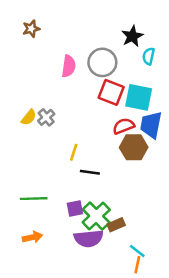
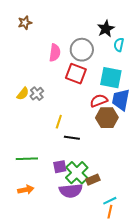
red square: (111, 92) -> (76, 74), moved
cyan line: (137, 251) -> (110, 201), turned -64

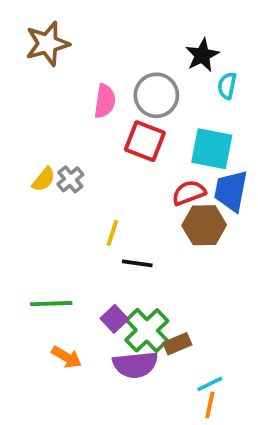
brown star: (25, 23) -> (47, 44), size x1.6
purple square: (60, 167) -> (114, 319), turned -32
orange arrow: (26, 190) -> (67, 357), moved, turned 42

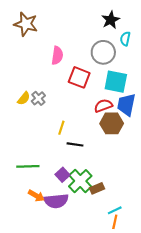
brown star: (47, 44) -> (26, 24), turned 30
black star: (202, 55) -> (111, 20), moved
cyan semicircle: (227, 86) -> (125, 39), moved
gray circle: (156, 95) -> (103, 52), moved
purple semicircle: (135, 365) -> (56, 201), moved

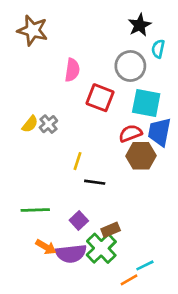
green cross: (80, 181) -> (101, 248), moved
brown rectangle: (97, 188) -> (111, 230), moved
orange line: (115, 222) -> (129, 280), moved, turned 48

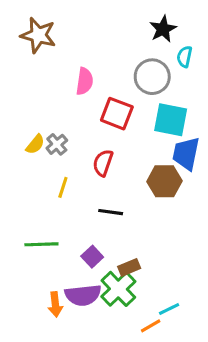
red semicircle: (130, 133) -> (103, 163), moved, turned -50
yellow line: (78, 161) -> (63, 187), moved
orange arrow: (46, 247) -> (55, 304), moved, turned 54

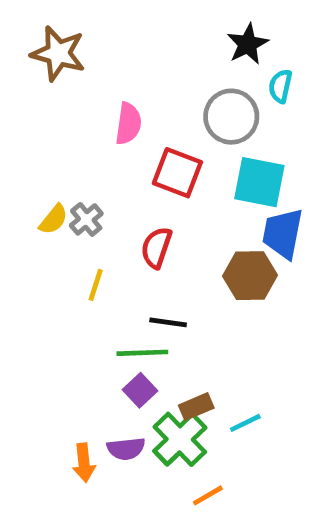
green line: (41, 244) -> (142, 353), moved
purple semicircle: (83, 295) -> (126, 449), size x0.7
cyan line: (169, 309) -> (245, 423), moved
orange line: (151, 326) -> (208, 495), moved

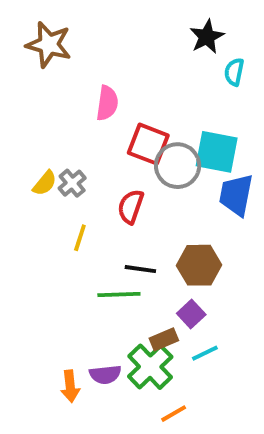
gray circle: (231, 117) -> (178, 166), moved
brown hexagon: (250, 276) -> (199, 265), moved
purple square: (140, 390) -> (191, 314), moved

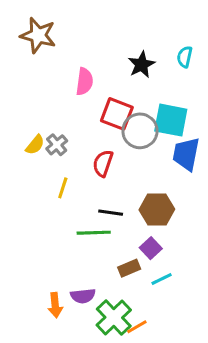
black star: (207, 37) -> (142, 65), moved
green cross: (150, 367) -> (114, 317), moved

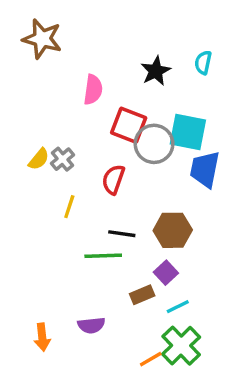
orange arrow: (55, 305) -> (42, 337), moved
green cross: (114, 317) -> (181, 346), moved

